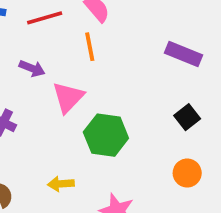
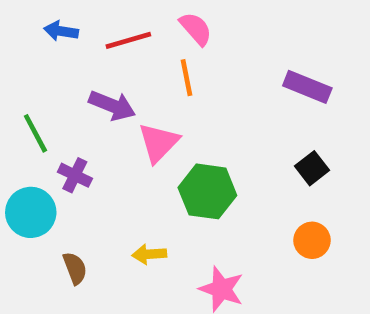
purple arrow: (32, 68) -> (112, 105), size x1.4

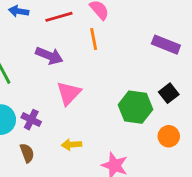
pink triangle: (159, 143) -> (69, 93), moved
purple cross: (75, 175) -> (31, 120), moved
green hexagon: (207, 191) -> (135, 107), moved

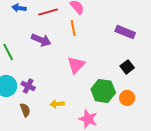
pink triangle: (69, 93) -> (76, 65), moved
green hexagon: (135, 107) -> (103, 91), moved

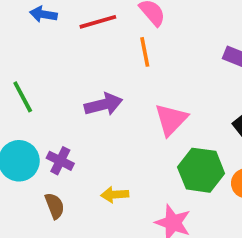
purple arrow: (41, 40) -> (103, 104), moved, turned -36
pink triangle: (76, 65) -> (171, 119), moved

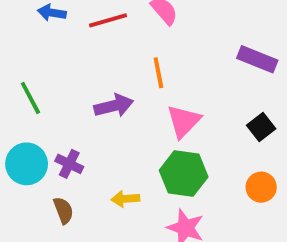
orange line: (145, 52) -> (158, 73), moved
green hexagon: (201, 170) -> (184, 174), moved

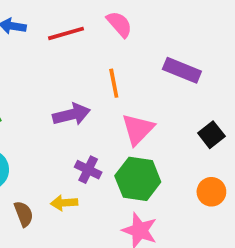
purple rectangle: (257, 59) -> (182, 70), moved
purple cross: (69, 164) -> (88, 170), moved
yellow arrow: (125, 199) -> (64, 203), moved

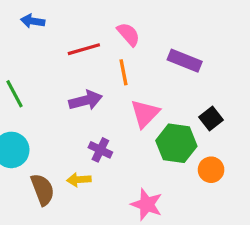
pink semicircle: (119, 24) -> (128, 34), moved
red line: (66, 33) -> (84, 49), moved
green hexagon: (138, 179) -> (176, 143), moved
brown semicircle: (24, 214) -> (43, 190), size x1.4

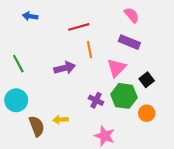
pink semicircle: (128, 34) -> (132, 15), moved
red line: (84, 49) -> (79, 27), moved
pink triangle: (145, 114) -> (116, 68), moved
purple cross: (100, 150) -> (96, 100), moved

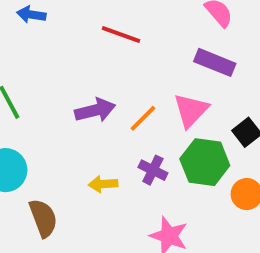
red line: (79, 27) -> (121, 34), turned 36
orange line: (89, 50) -> (143, 118), moved, turned 56
yellow arrow: (60, 120) -> (103, 184), moved

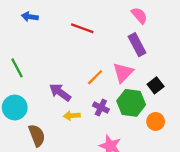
purple rectangle: (215, 62) -> (137, 45), turned 40
purple arrow: (95, 110) -> (60, 92), moved, turned -130

